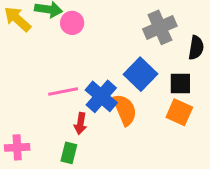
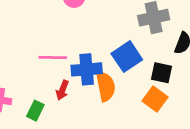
blue cross: (101, 96) -> (87, 69), turned 32
green rectangle: (69, 153) -> (35, 111), moved

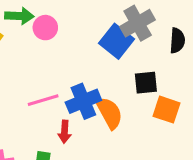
blue square: (127, 57) -> (117, 41), moved
black square: (162, 73) -> (146, 83), moved

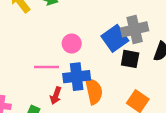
pink circle: (45, 28) -> (72, 44), moved
black square: (146, 83) -> (130, 59), moved

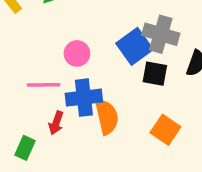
gray cross: (135, 29) -> (161, 34), turned 30

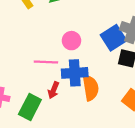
green rectangle: (25, 148) -> (30, 107), size x1.5

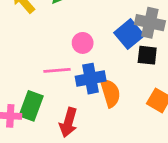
red arrow: (53, 90) -> (68, 122), moved, size x1.5
green rectangle: (30, 107) -> (31, 106), moved

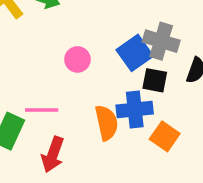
pink line: (57, 70) -> (42, 110), moved
blue cross: (91, 79) -> (135, 109), moved

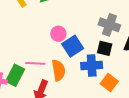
blue square: (135, 53) -> (73, 46), moved
orange semicircle: (106, 123) -> (58, 70), moved

